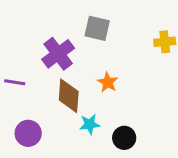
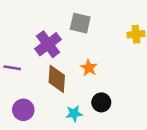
cyan star: (90, 124) -> (74, 114), moved
black circle: (124, 138) -> (101, 102), moved

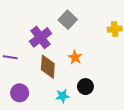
gray square: (80, 23) -> (68, 20), turned 30

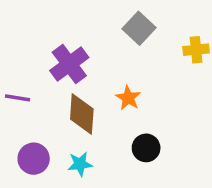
gray square: (68, 20) -> (139, 28), moved
cyan star: (62, 96) -> (80, 164), moved

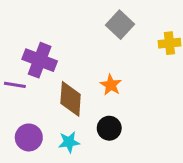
purple cross: (69, 64) -> (40, 60), moved, turned -32
black circle: (146, 148) -> (109, 128), moved

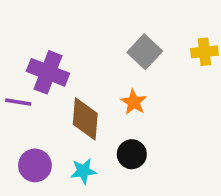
gray square: (120, 25) -> (145, 52), moved

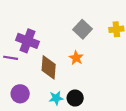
black circle: (132, 154) -> (75, 98), moved
cyan star: (83, 171) -> (56, 98), moved

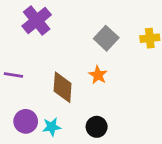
purple cross: (28, 41) -> (37, 20), moved, turned 30
cyan star: (56, 98) -> (52, 127), moved

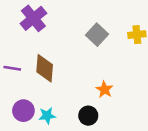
orange star: (98, 75) -> (104, 89), moved
brown diamond: (63, 87) -> (45, 68), moved

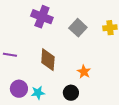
purple cross: (33, 18) -> (42, 17), moved, turned -30
brown diamond: (45, 68) -> (48, 60), moved

